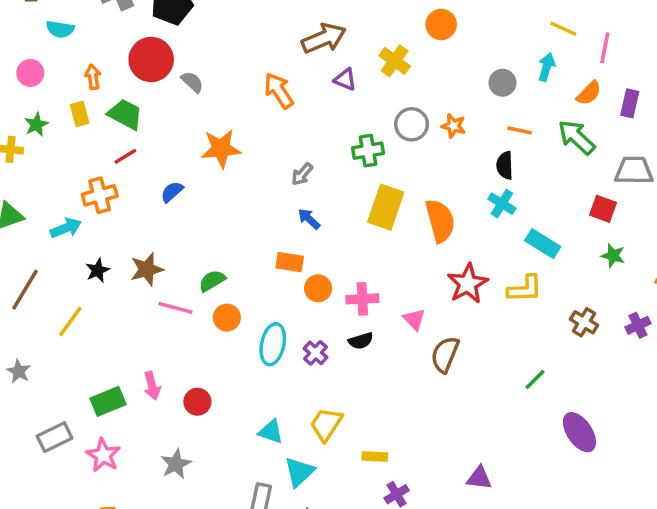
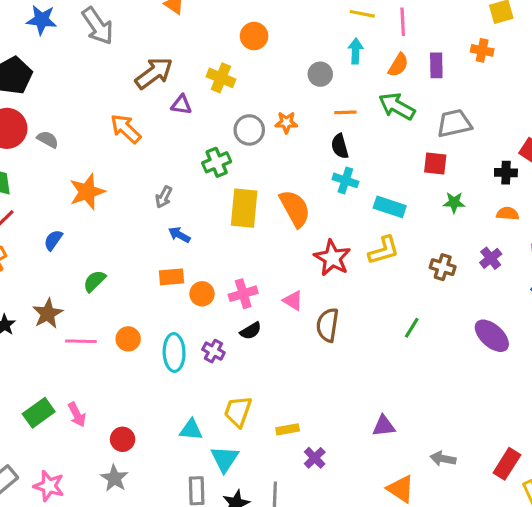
green semicircle: (212, 281) -> (94, 281), moved
green rectangle: (108, 401) -> (39, 413), moved
red circle: (197, 402) -> (123, 439), moved
purple ellipse: (579, 432) -> (492, 336), moved

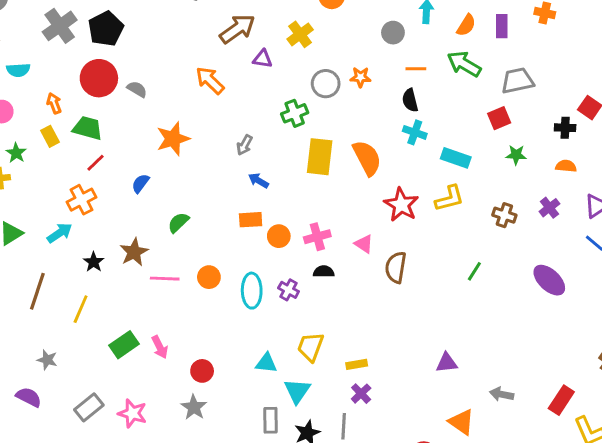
yellow cross: (221, 78) -> (300, 34), turned 30
red square: (435, 164) -> (499, 118), turned -30
black semicircle: (251, 331) -> (324, 272), turned -150
purple cross: (315, 458) -> (361, 394), moved

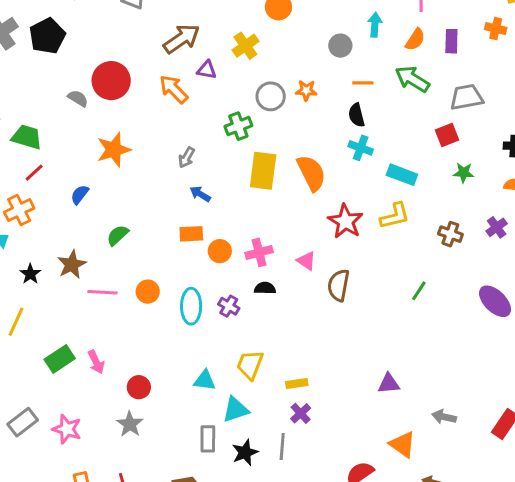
red circle: (99, 78) -> (111, 81), moved
orange arrow: (210, 80) -> (174, 89), moved
cyan triangle: (297, 391) -> (236, 410), turned 36

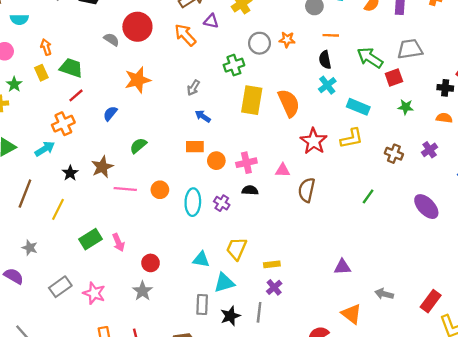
green arrow: (412, 79) -> (370, 58), moved
cyan cross: (361, 148) -> (327, 85), turned 30
pink triangle: (306, 261) -> (283, 170), turned -35

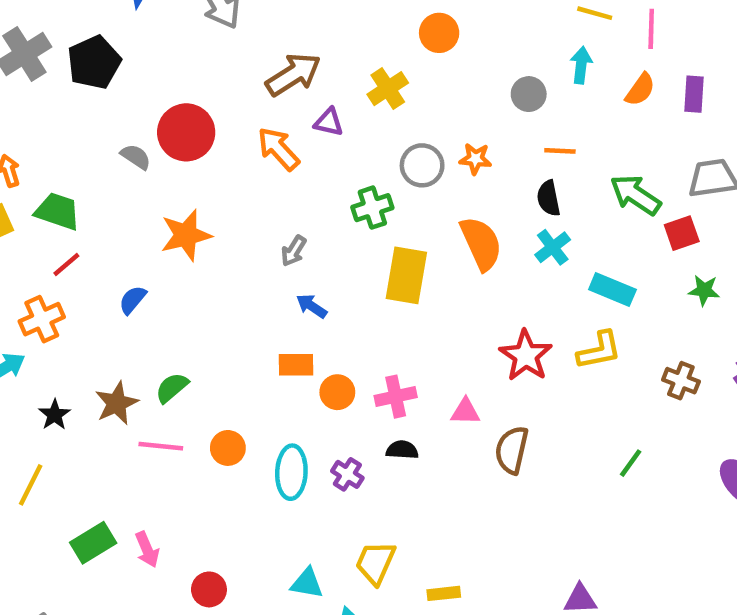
orange semicircle: (289, 103) -> (481, 243), moved
green semicircle: (138, 146) -> (172, 388), moved

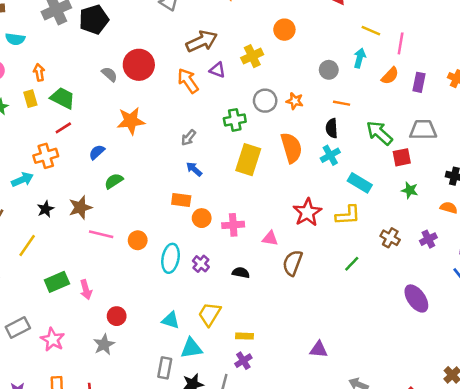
green semicircle: (172, 388) -> (114, 181), moved
black semicircle: (402, 450) -> (241, 273), moved
green line: (631, 463) -> (352, 264), moved

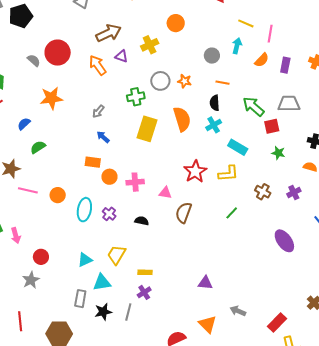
cyan triangle: (171, 320) -> (85, 260), turned -42

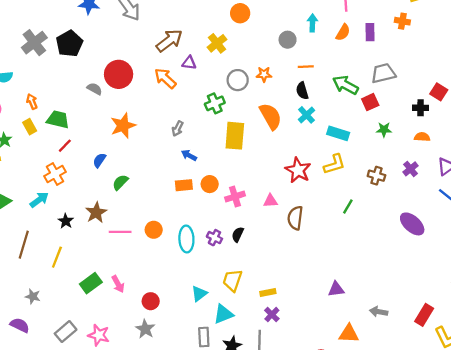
orange circle: (109, 177) -> (210, 184), moved
black semicircle: (142, 221) -> (238, 234), moved, turned -64
orange triangle: (208, 324) -> (349, 334), turned -30

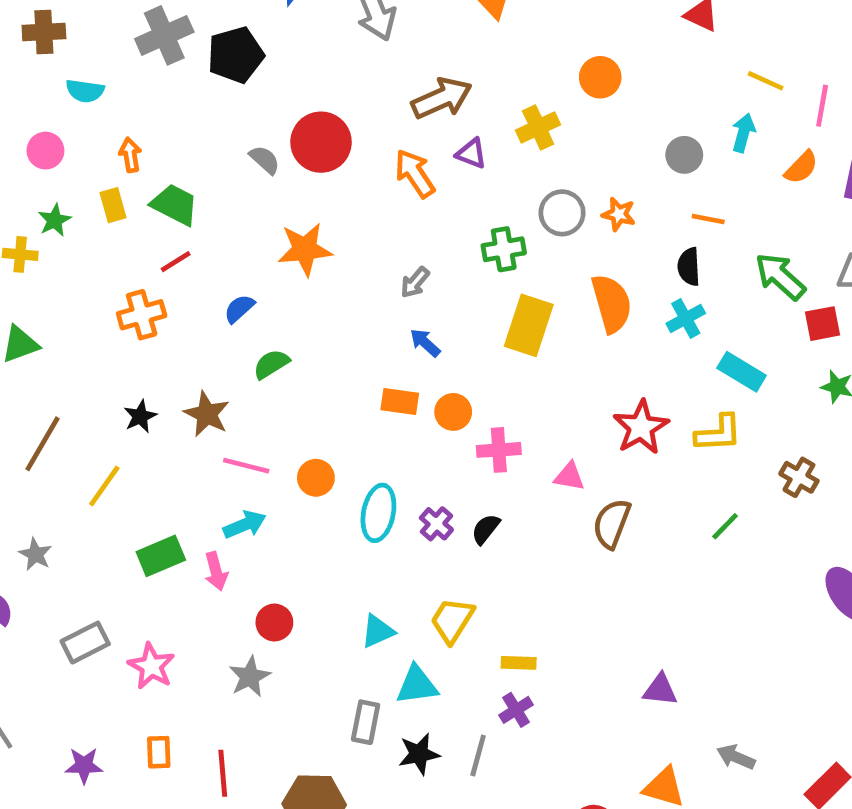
cyan arrow: (39, 200) -> (245, 525), moved
brown star: (96, 213) -> (207, 414), turned -30

